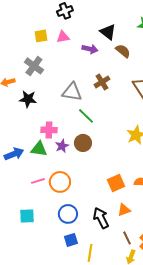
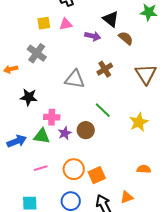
black star: (28, 99) -> (29, 97), moved
green line: (86, 116) -> (103, 110), moved
orange circle: (60, 182) -> (74, 169), moved
orange square: (116, 183) -> (97, 175), moved

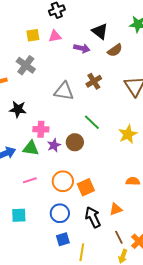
brown semicircle: (126, 38) -> (115, 50), turned 105

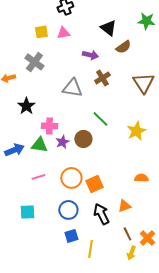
purple arrow: (82, 48) -> (90, 55), moved
black star: (18, 109) -> (26, 106), turned 30

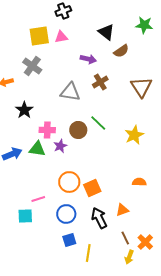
yellow square: (41, 32) -> (39, 36), size x1.5
brown circle: (83, 139) -> (78, 130), moved
pink line: (38, 177) -> (38, 199), moved

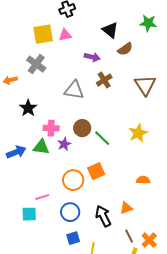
green line: (98, 123) -> (102, 138), moved
orange square: (92, 188) -> (96, 171), moved

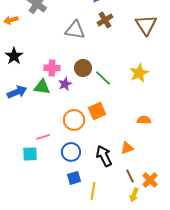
black star: (28, 108) -> (14, 56), moved

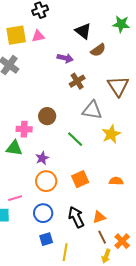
gray triangle: (75, 30) -> (92, 110), moved
brown circle: (83, 68) -> (47, 116), moved
purple star: (65, 84) -> (42, 158), moved
orange square: (97, 111) -> (80, 179), moved
orange triangle: (127, 148) -> (99, 217), moved

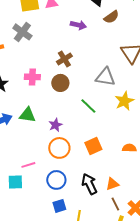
brown cross: (77, 81) -> (64, 59), moved
pink cross: (24, 129) -> (32, 77), moved

